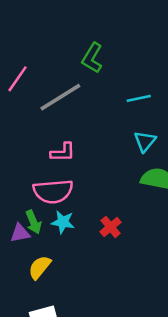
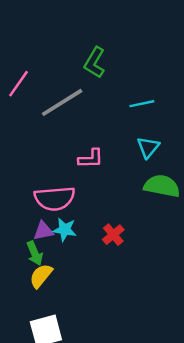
pink L-shape: (63, 152) -> (91, 159), moved
green arrow: (33, 222) -> (35, 253), moved
purple triangle: (20, 233) -> (43, 231), moved

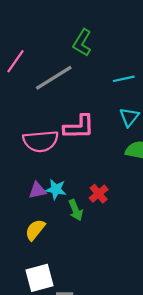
pink L-shape: (91, 159) -> (79, 127), size x1.4
pink semicircle: (55, 198) -> (41, 141), moved
green arrow: (35, 253) -> (76, 210), moved

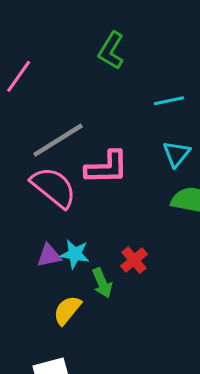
gray line: (54, 78) -> (58, 140), moved
pink semicircle: (41, 141) -> (54, 187), turned -136
yellow semicircle: (35, 230) -> (67, 310), moved

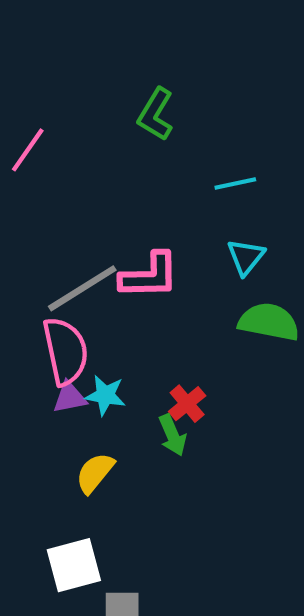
gray line: (58, 140) -> (82, 288), moved
pink semicircle: (54, 187) -> (65, 351), moved, turned 39
green arrow: (102, 283) -> (172, 435), moved

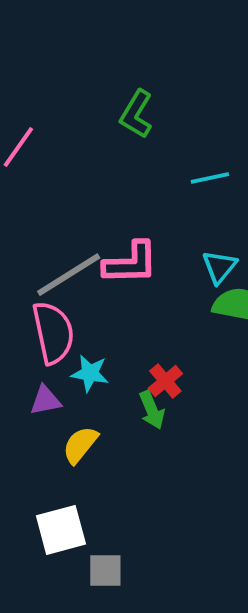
cyan triangle: (246, 257) -> (220, 267), moved
purple triangle: (70, 397) -> (45, 400), moved

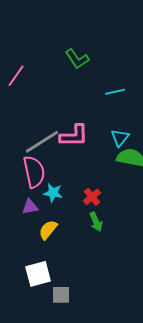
green L-shape: (136, 114) -> (77, 59), turned -65
green arrow: (152, 410) -> (96, 222), moved

